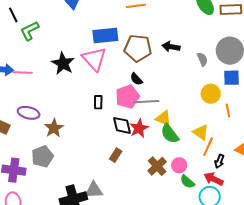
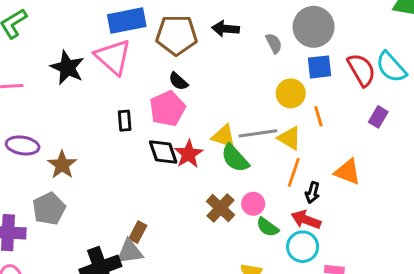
gray line: (146, 102) -> (258, 133), moved
yellow triangle: (201, 132) -> (289, 138), moved
brown rectangle: (116, 155) -> (138, 232), moved

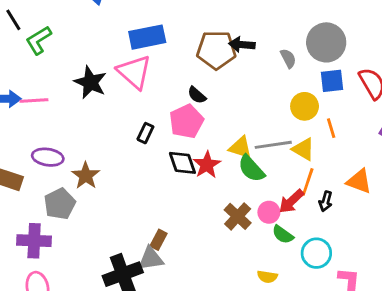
brown pentagon: (177, 35) -> (216, 50), moved
black rectangle: (125, 121) -> (145, 133), turned 30
gray pentagon: (49, 209) -> (60, 204), moved
red arrow: (306, 220) -> (291, 201), moved, turned -64

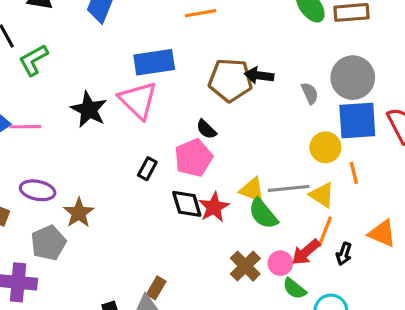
blue square: (332, 81) -> (357, 121), size x1.5

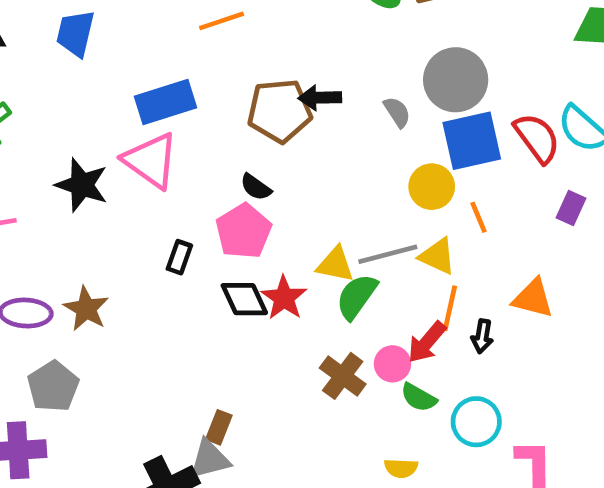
brown star: (79, 213) -> (86, 309), moved
green semicircle: (263, 214) -> (357, 296), turned 84

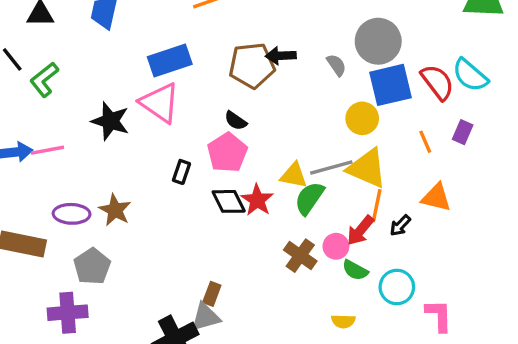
orange line: (478, 217) -> (425, 142), moved
yellow triangle: (437, 256) -> (367, 168), size x1.5
black arrow: (482, 336) -> (400, 225), turned 35

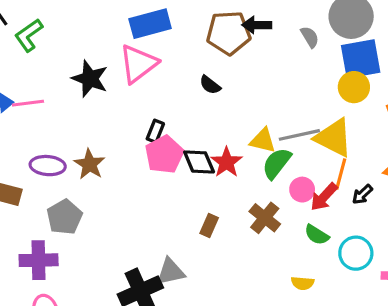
pink triangle: (160, 103) -> (138, 64), turned 45
yellow circle: (362, 118) -> (354, 87), moved
pink pentagon: (227, 153) -> (164, 154), moved
pink circle: (336, 246) -> (302, 190), moved
brown rectangle: (212, 294) -> (209, 225), moved

